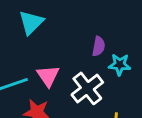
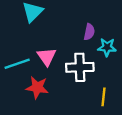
white cross: (87, 88) -> (80, 67), turned 36

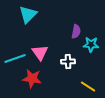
white cross: (80, 67) -> (68, 62), size x0.6
yellow line: (103, 97) -> (88, 87), turned -63

